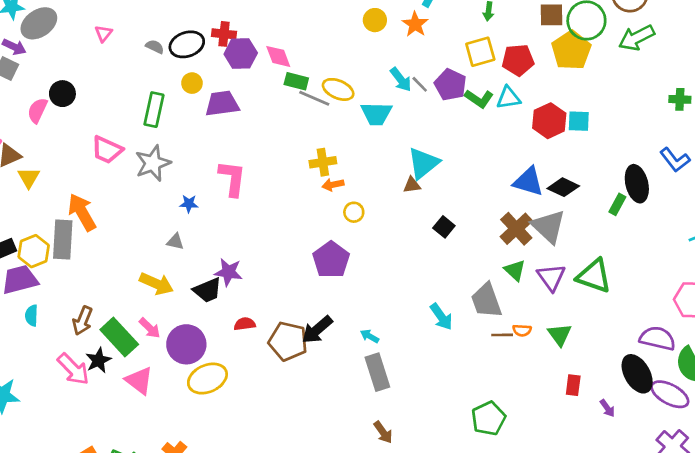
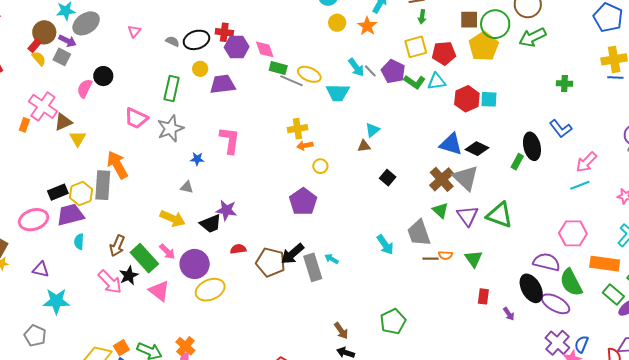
cyan triangle: (423, 163) -> (373, 130), size x0.6
gray rectangle: (377, 372) -> (313, 267), moved
green pentagon: (488, 418) -> (393, 322), moved

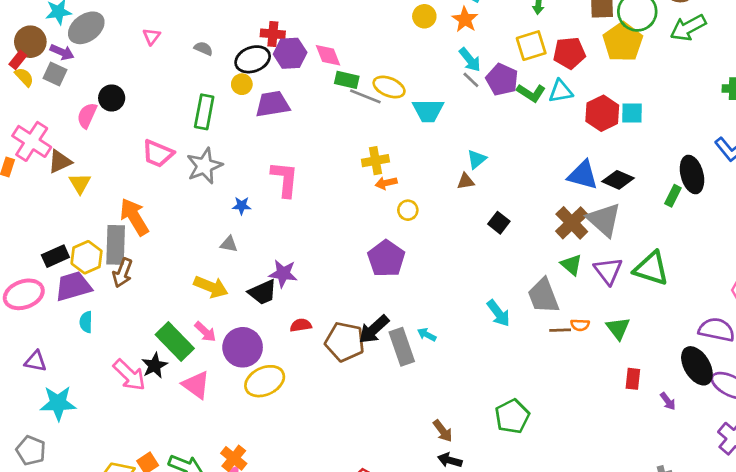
black ellipse: (196, 40) -> (253, 59), moved
cyan arrow: (356, 67) -> (470, 60), moved
brown arrow: (117, 246) -> (122, 273), moved

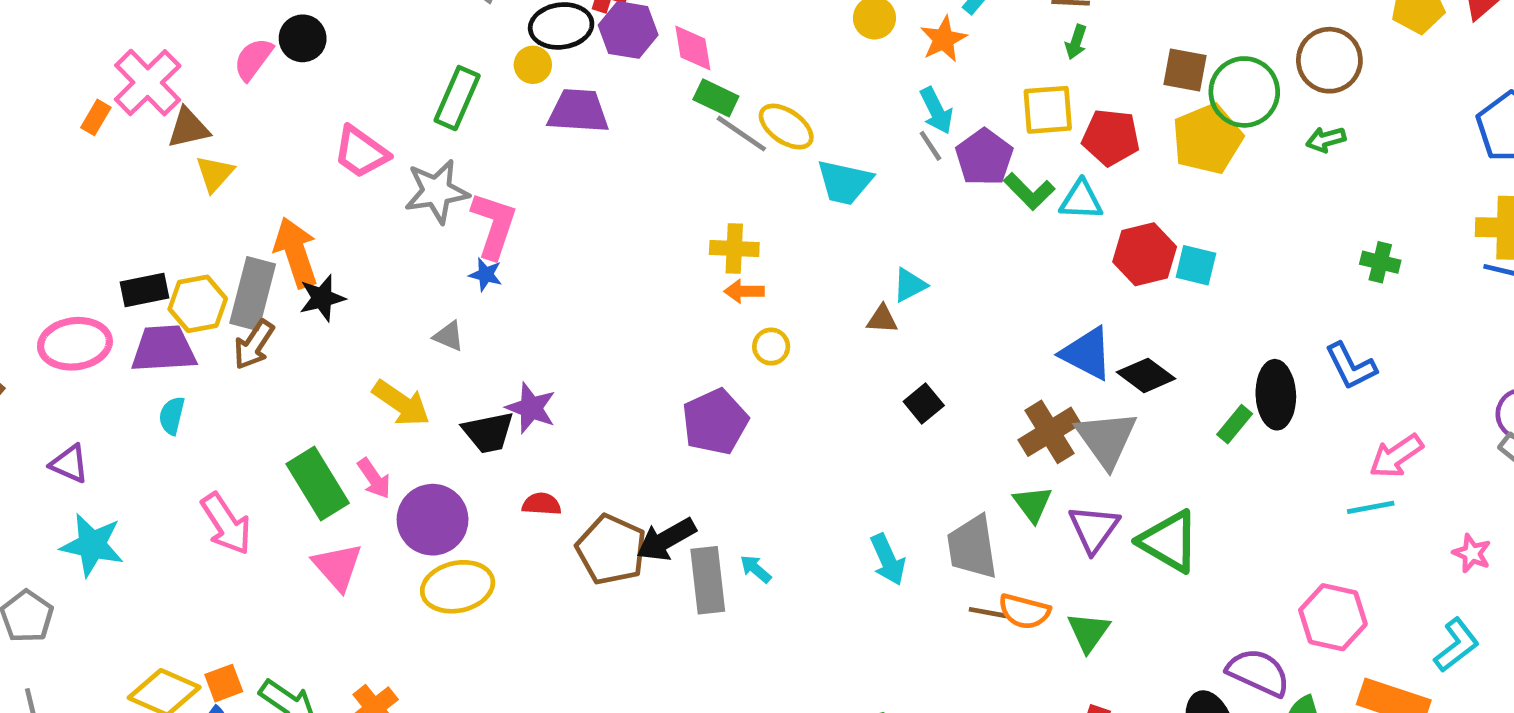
green arrow: (688, 28) -> (1326, 139), size x0.6
pink L-shape: (285, 179) -> (494, 225), moved
orange semicircle: (580, 325) -> (1024, 611), size x1.5
black star: (154, 366) -> (322, 298), moved

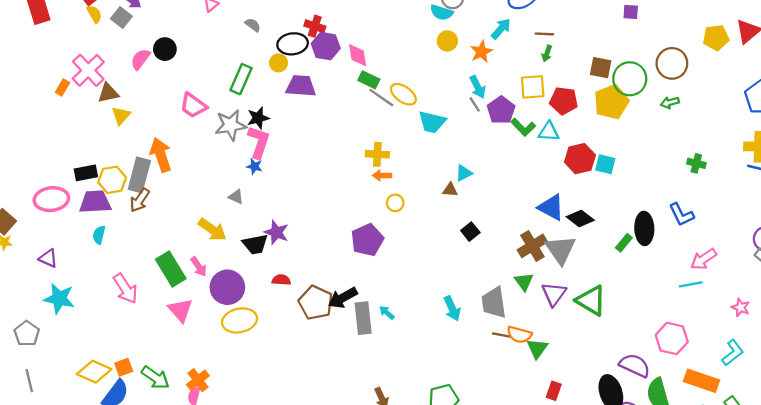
black star: (322, 298) -> (258, 118), moved
green triangle: (1089, 632) -> (537, 348), moved

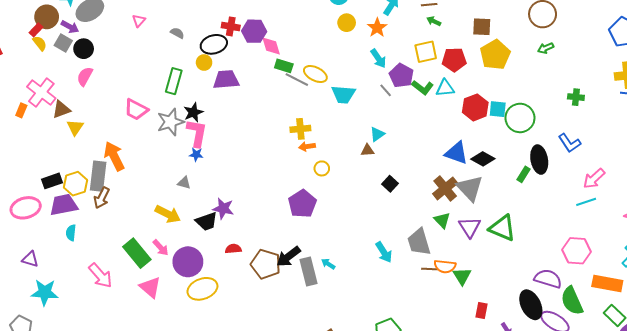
purple hexagon: (326, 46) -> (254, 31), moved
black circle: (165, 49) -> (84, 49), moved
green arrow: (547, 54) -> (434, 21), turned 104
green circle: (630, 79) -> (520, 118), moved
gray line: (475, 104) -> (386, 90), moved

